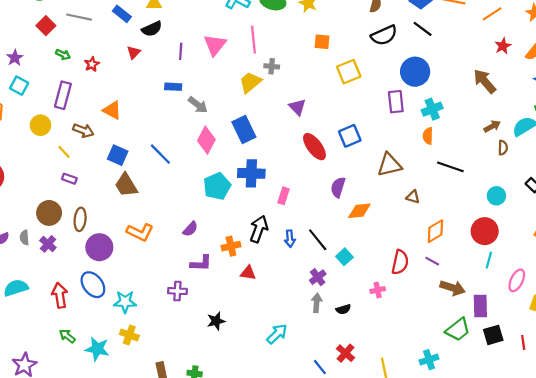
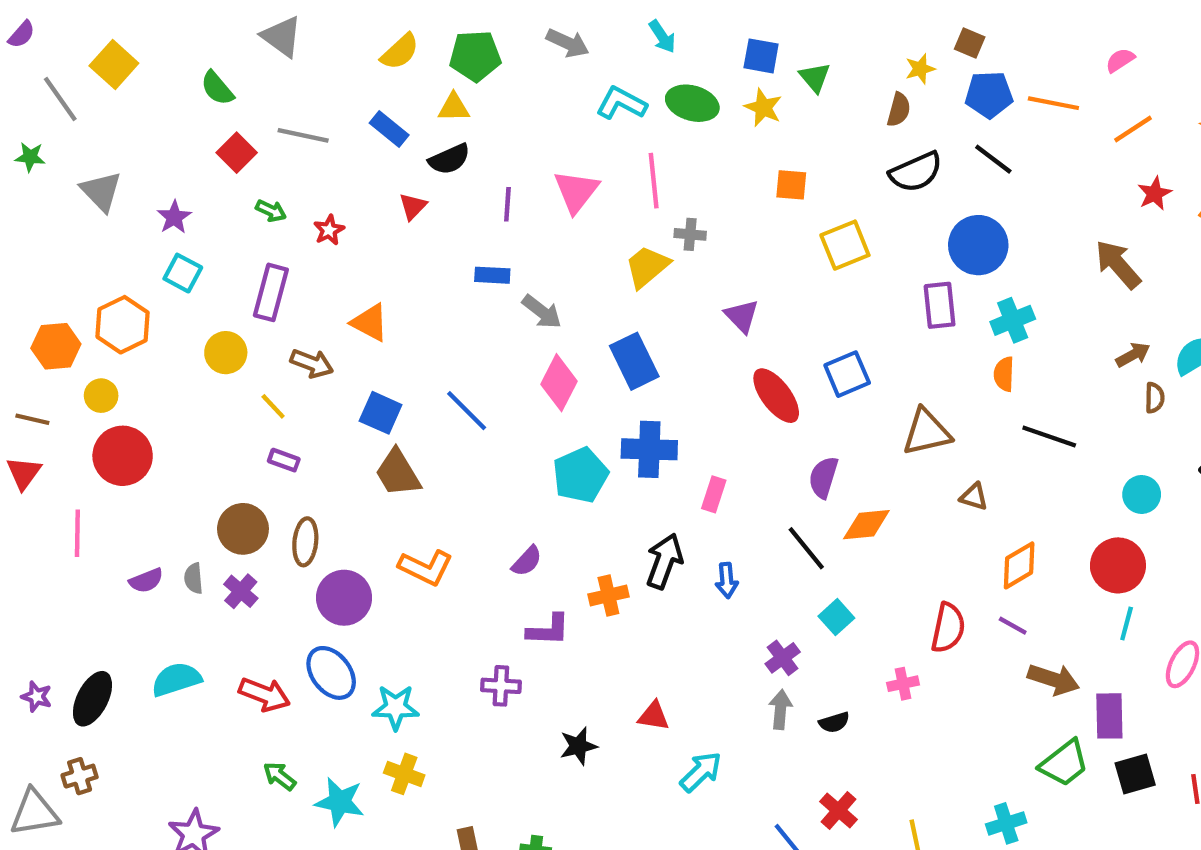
black line: (318, 240) -> (806, 548), moved
red triangle: (248, 273) -> (654, 716), moved
red arrow: (60, 295) -> (264, 694), turned 120

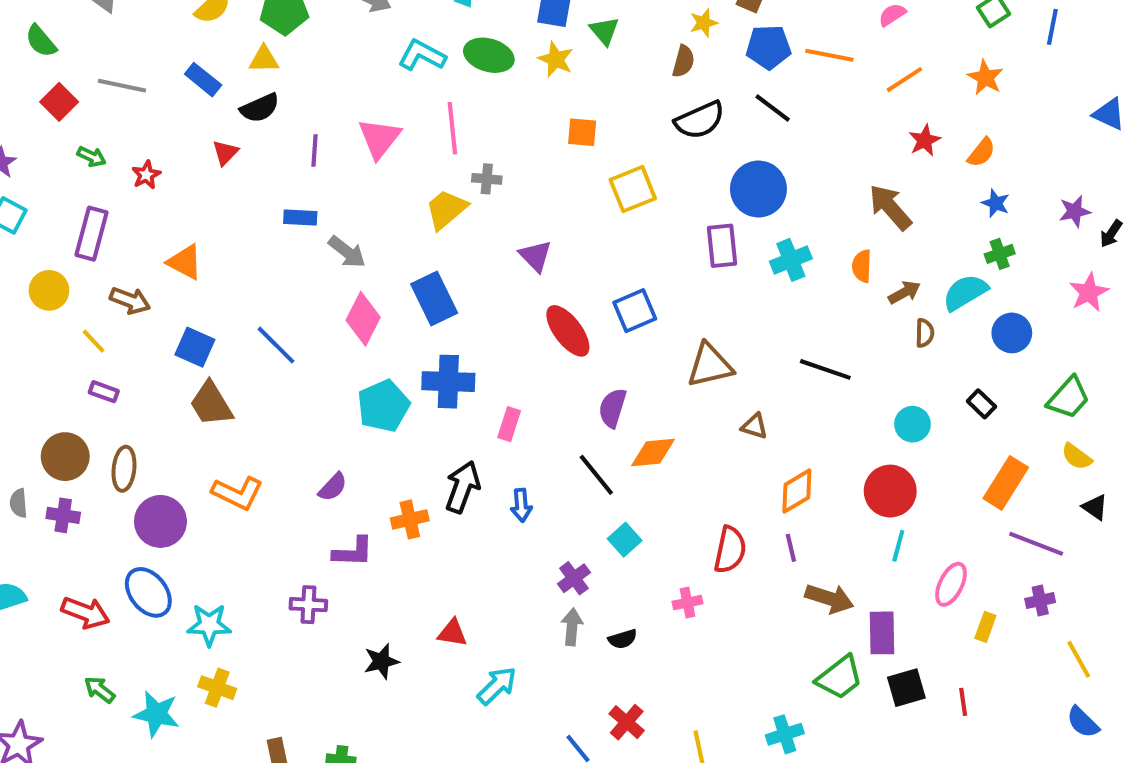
orange semicircle: (1004, 374) -> (862, 266), moved
purple cross: (241, 591) -> (63, 515), turned -32
purple line: (1013, 626) -> (791, 548), turned 48

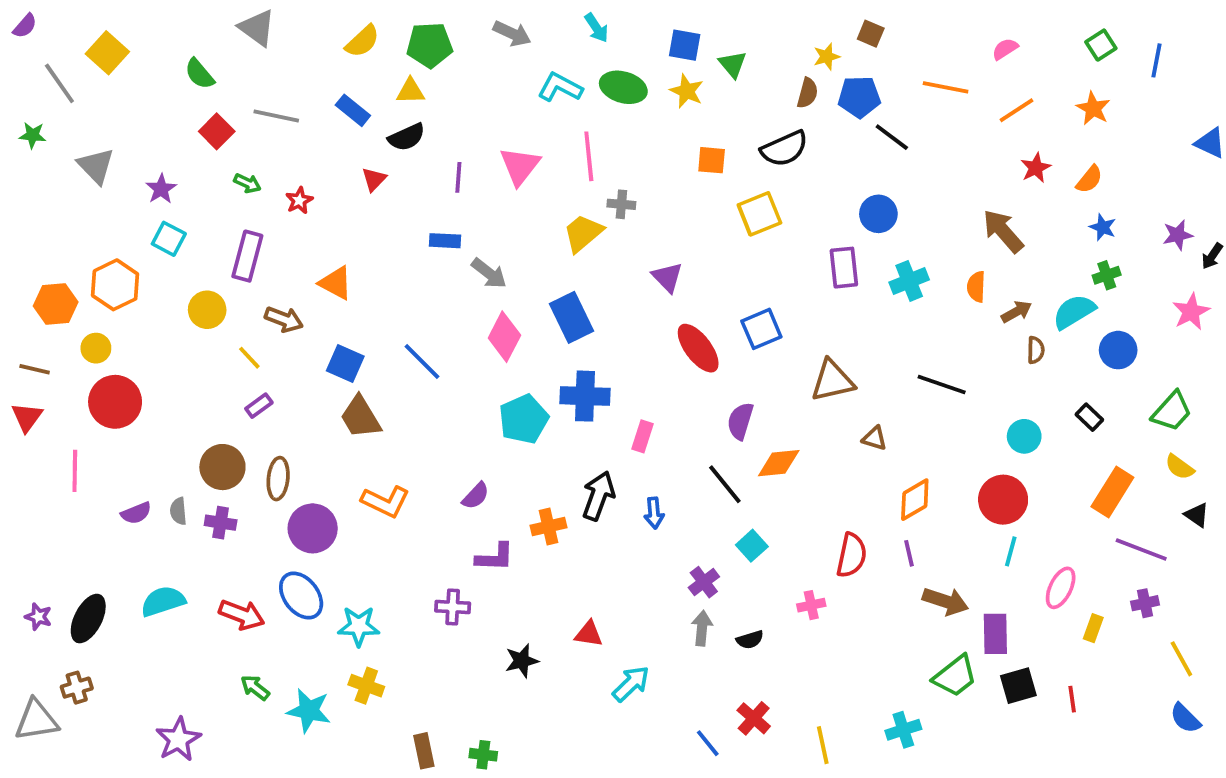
blue pentagon: (769, 47) -> (859, 97), moved
black semicircle: (700, 120) -> (784, 149), moved
blue circle: (758, 189) -> (878, 214), size x0.7
purple rectangle: (104, 392) -> (259, 406), turned -56

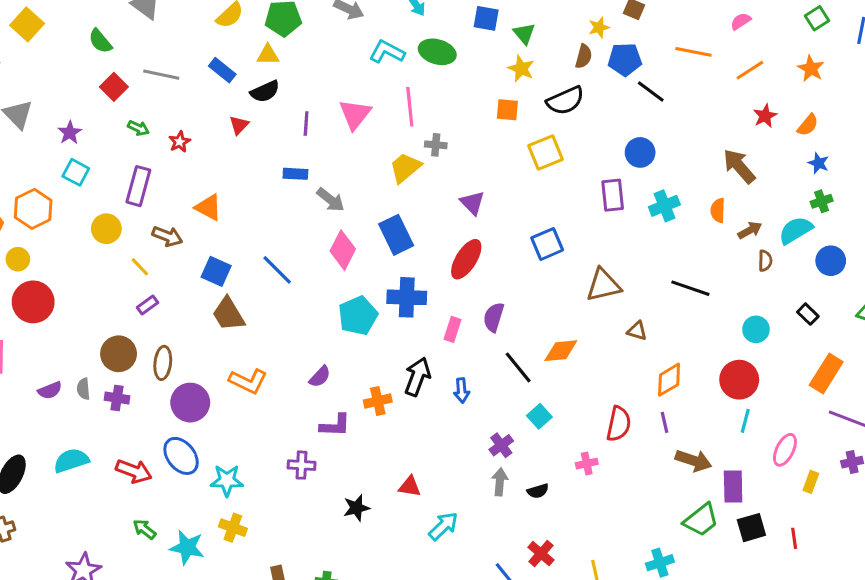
yellow star: (687, 91) -> (521, 69), moved
red ellipse: (698, 348) -> (466, 259), moved, turned 69
purple semicircle: (740, 421) -> (494, 317), moved

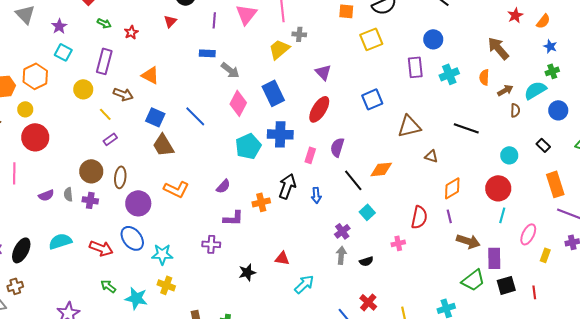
orange rectangle: (826, 374) -> (555, 184), turned -50

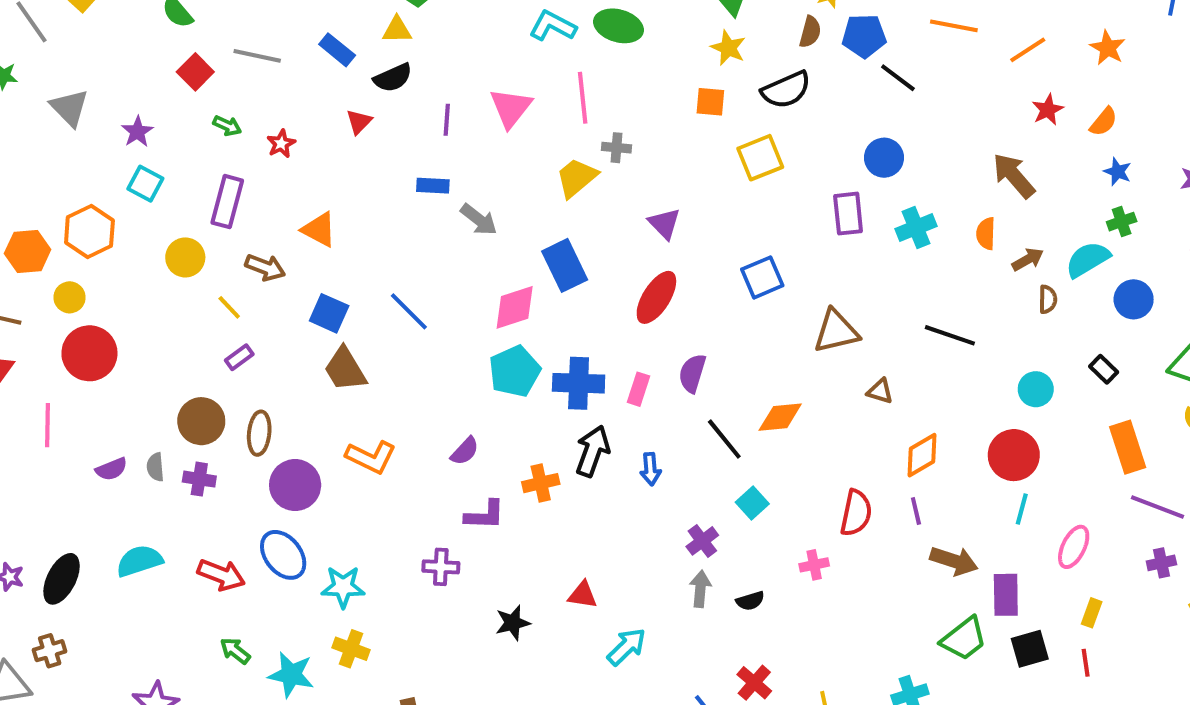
pink diamond: (238, 103) -> (515, 307), moved, turned 45
blue cross: (280, 134) -> (579, 383), moved
yellow rectangle: (545, 255) -> (1092, 613), moved

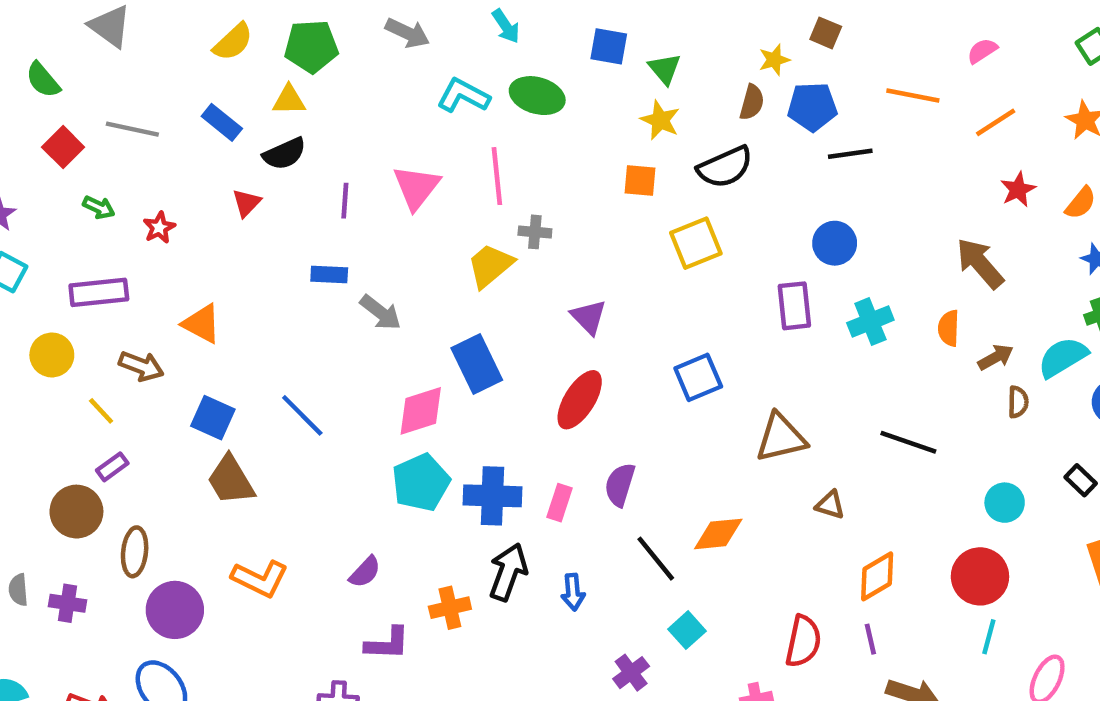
black line: (898, 78) -> (850, 154), turned -45
purple rectangle: (227, 202) -> (99, 292), turned 69
brown circle: (201, 421) -> (76, 512), moved

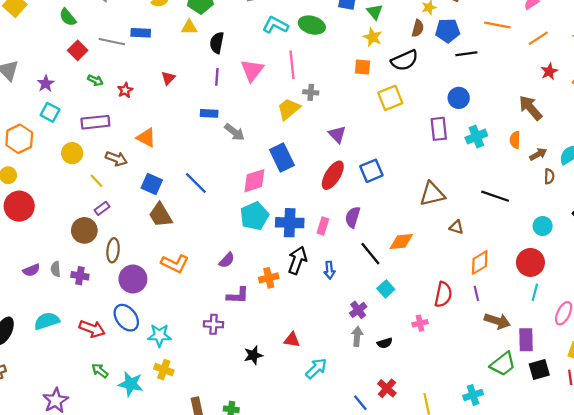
blue rectangle: (222, 122) -> (141, 33), moved, turned -36
black semicircle: (284, 154) -> (217, 43), moved, turned 125
blue square: (698, 377) -> (371, 171), moved

